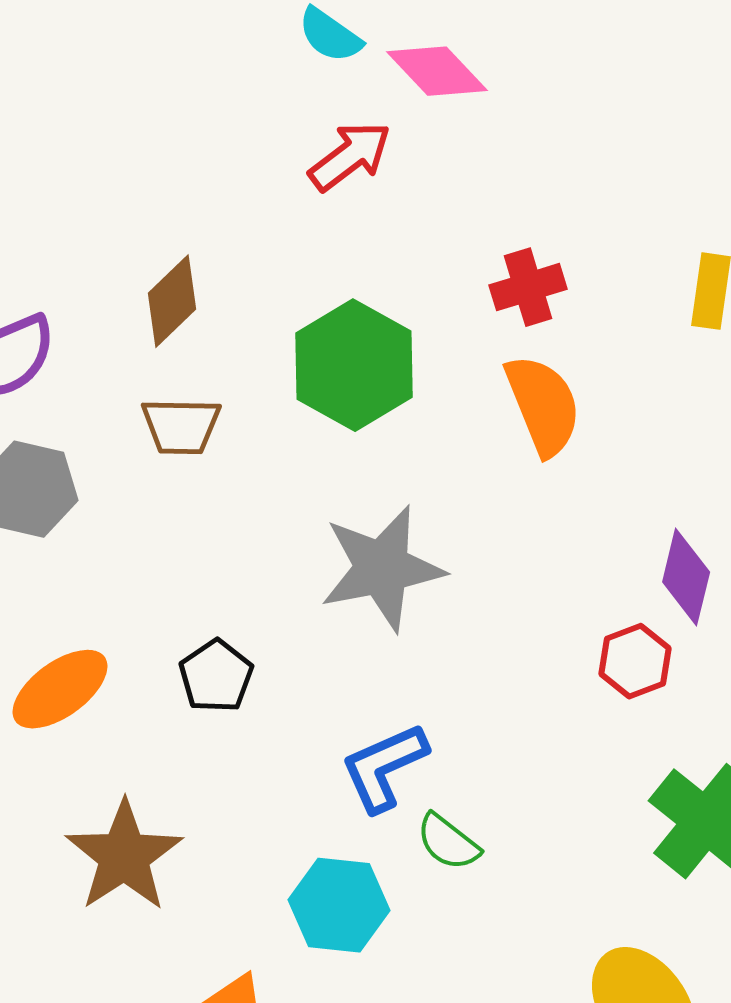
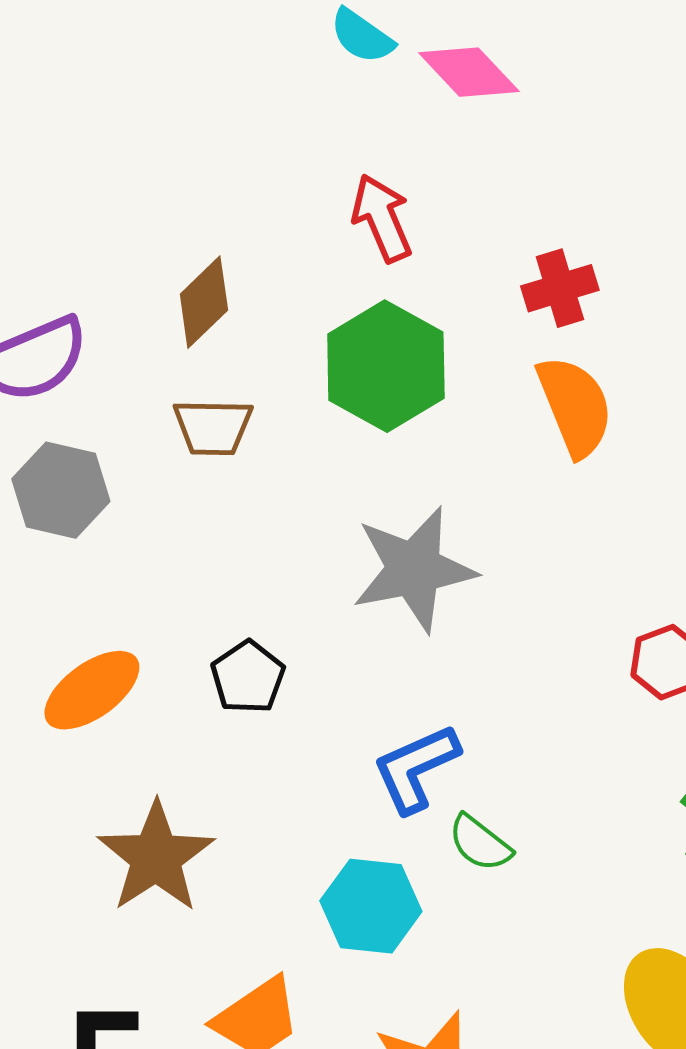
red arrow: (350, 156) -> (382, 218), moved, turned -76

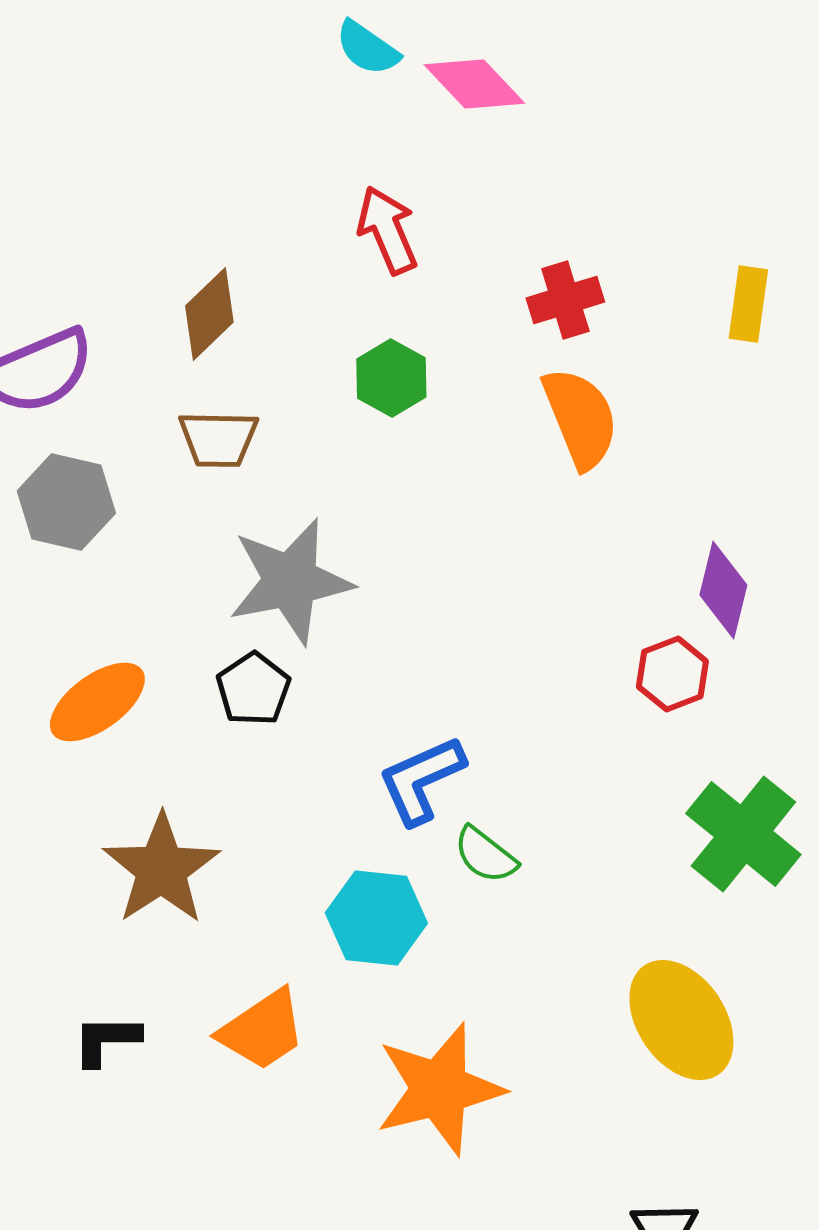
green hexagon: (386, 366) -> (391, 378), size x0.6
gray star: (414, 569) -> (290, 581), moved

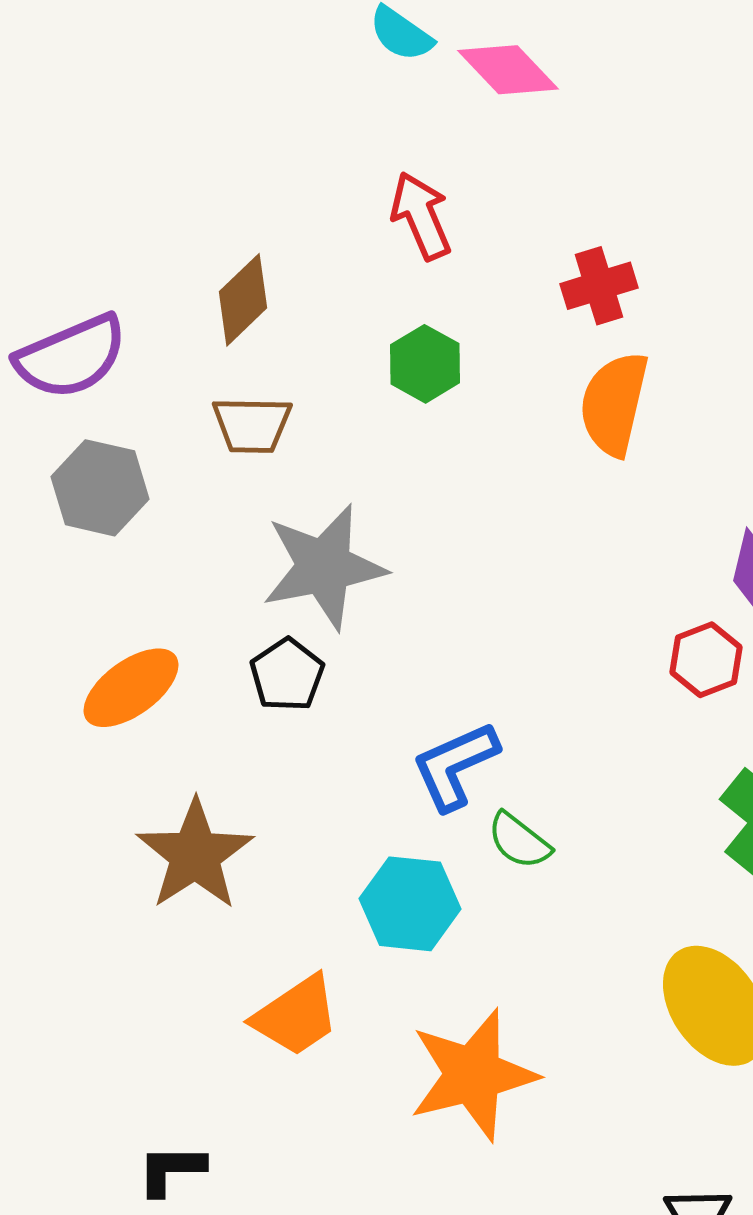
orange semicircle: (580, 418) -> (614, 404), turned -145
black L-shape: (106, 1040) -> (171, 1170), moved

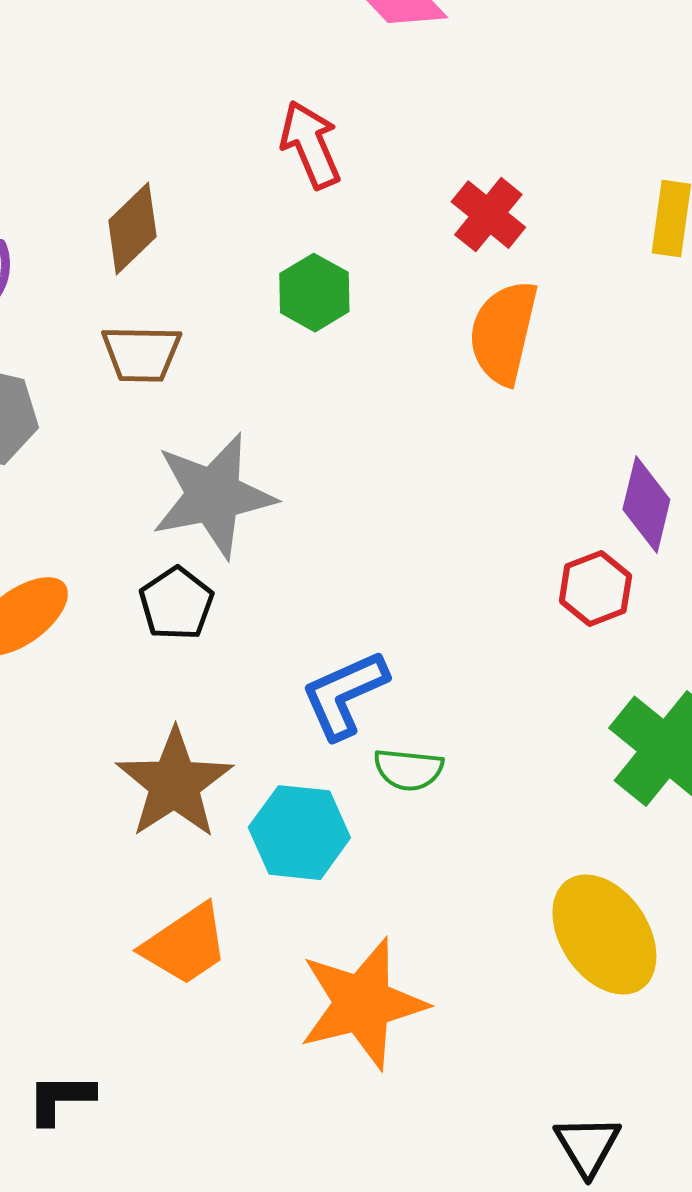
red cross: (599, 286) -> (488, 215), turned -34
green semicircle: (519, 841) -> (408, 770), turned -32
brown star: (195, 855) -> (174, 784), moved

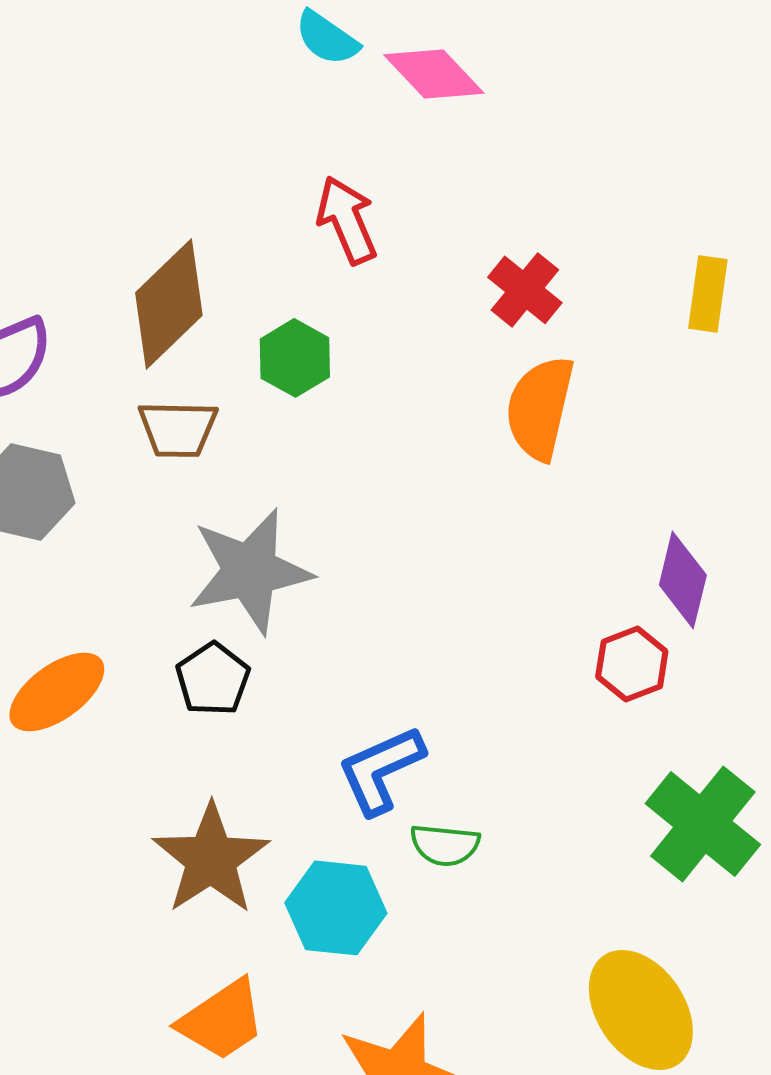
brown diamond: (132, 229) -> (169, 304), size x1.4
green hexagon: (314, 293) -> (295, 358), moved

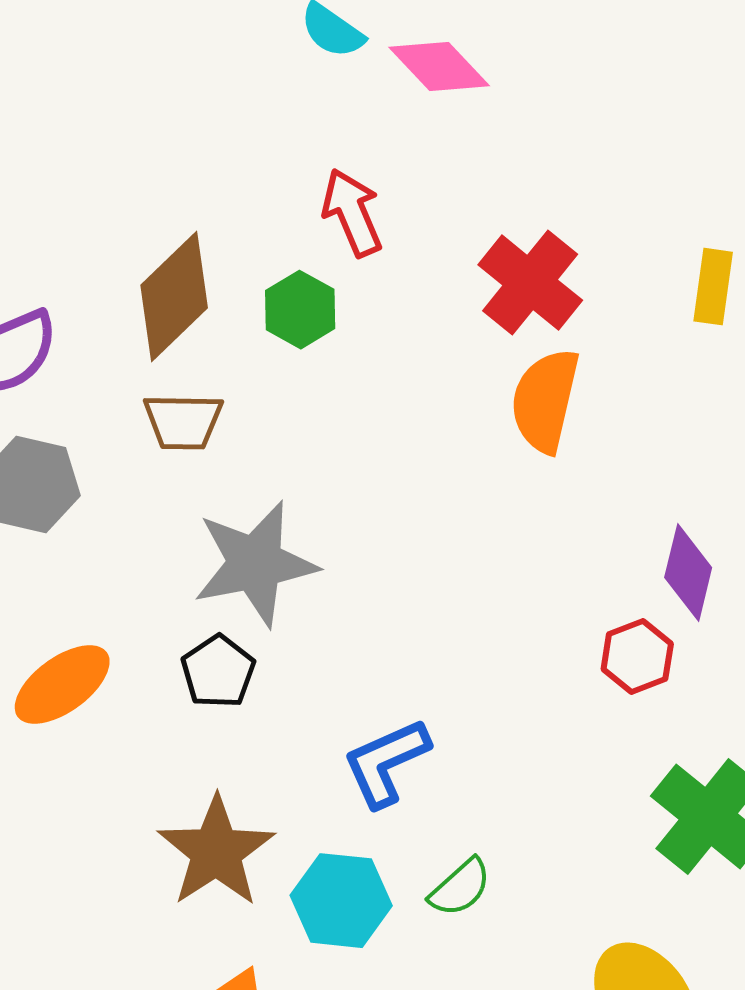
red cross: (525, 290) -> (530, 283), size x1.4
green hexagon: (295, 358) -> (300, 310), moved
green semicircle: (445, 845) -> (460, 888), moved, turned -48

